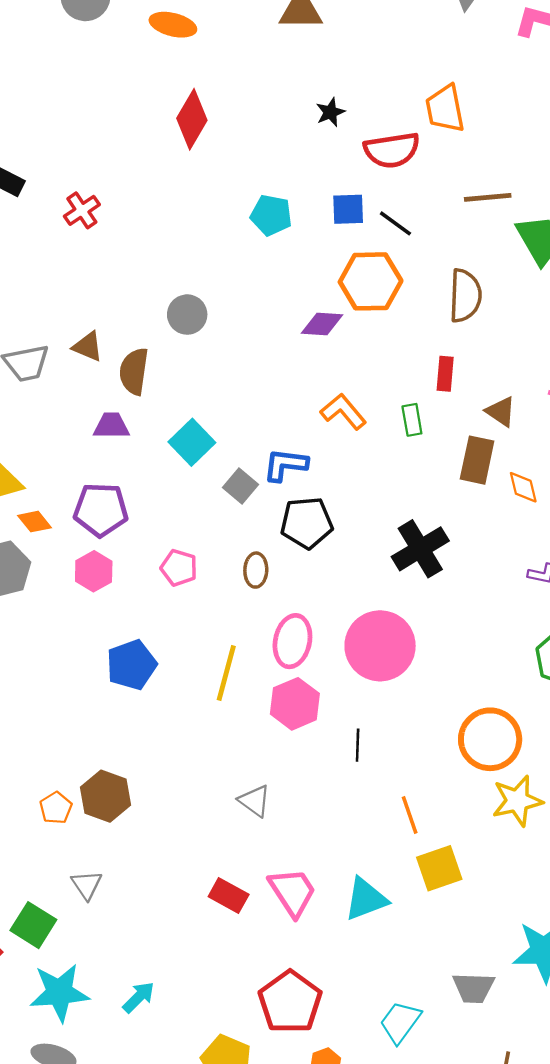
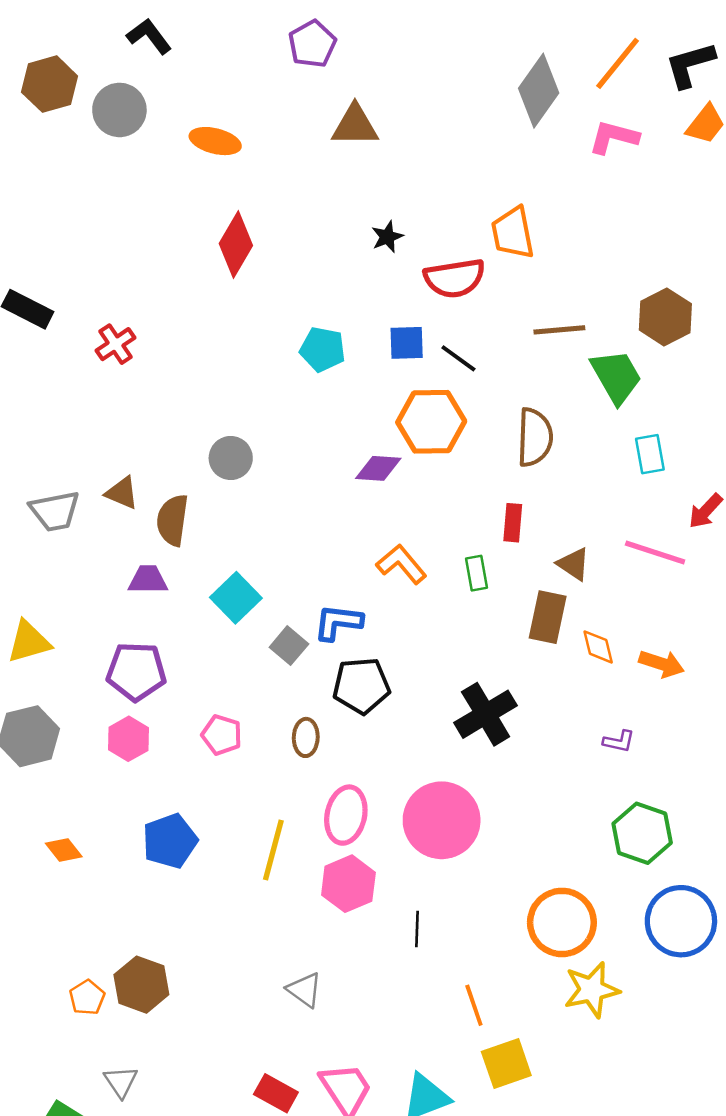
orange diamond: (35, 522) -> (64, 850), moved

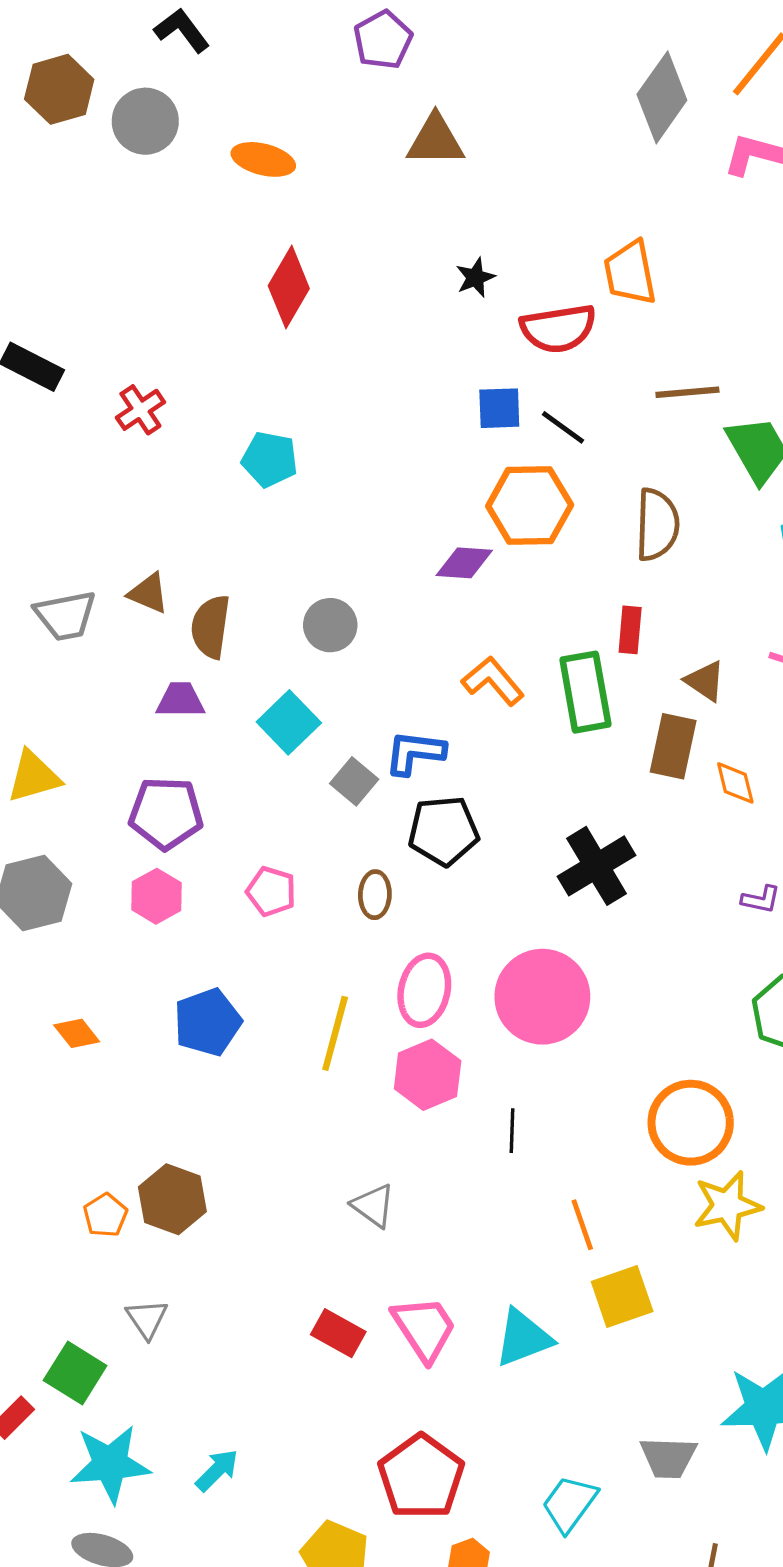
cyan pentagon: (323, 349) -> (270, 459), moved
gray circle: (231, 458) -> (330, 625), moved
green rectangle: (477, 573) -> (585, 692), size x1.8

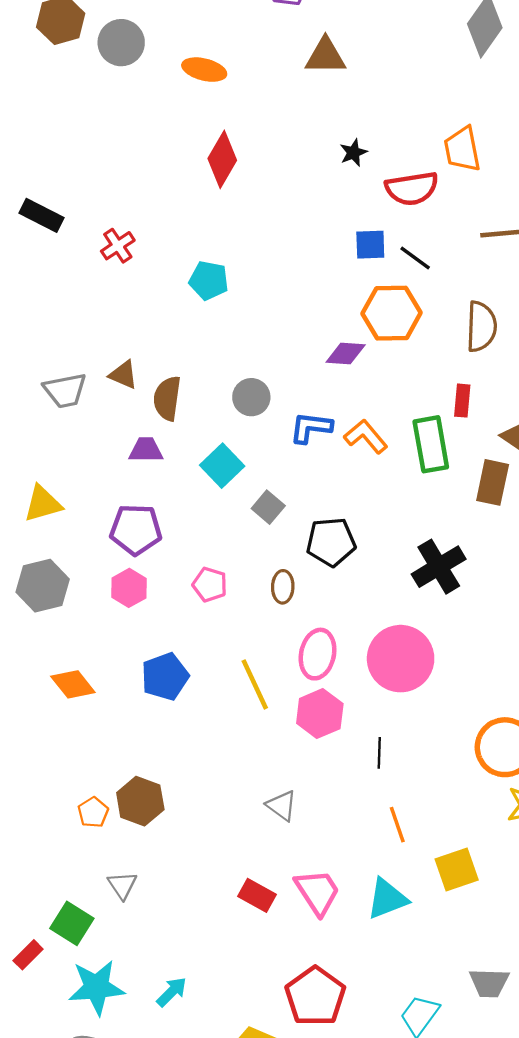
blue L-shape: (415, 753) -> (311, 427), moved
orange diamond: (77, 1033) -> (73, 684), size x1.4
yellow line: (335, 1033) -> (255, 684), turned -40
orange line: (582, 1225) -> (397, 825), moved

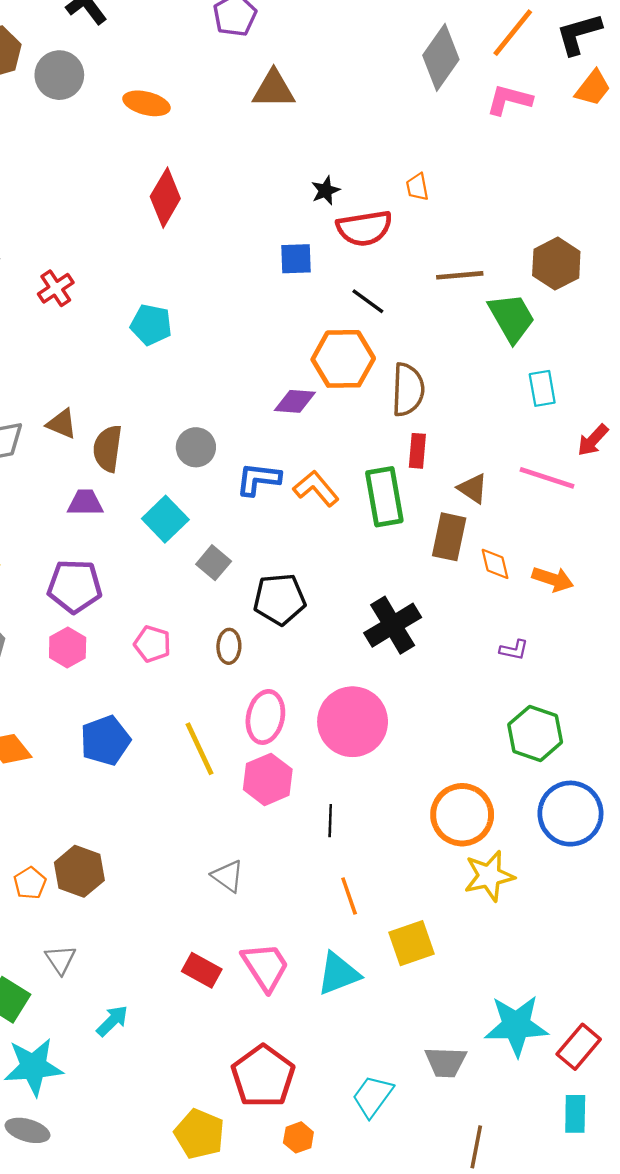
orange trapezoid: (462, 149) -> (417, 187), size x0.6
black star: (353, 153) -> (325, 191), moved
blue square: (370, 245) -> (296, 259), moved
brown semicircle: (481, 326) -> (408, 390), moved
cyan arrow: (172, 992) -> (112, 1021), moved

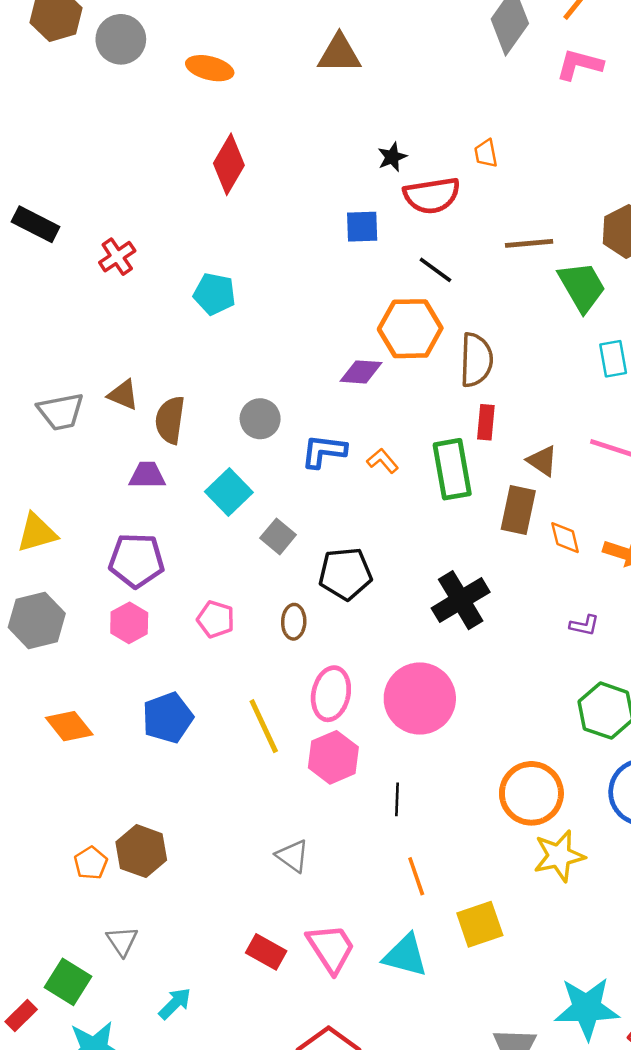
orange L-shape: (316, 488) -> (383, 461), size x0.7
cyan triangle: (338, 974) -> (405, 955), turned 36

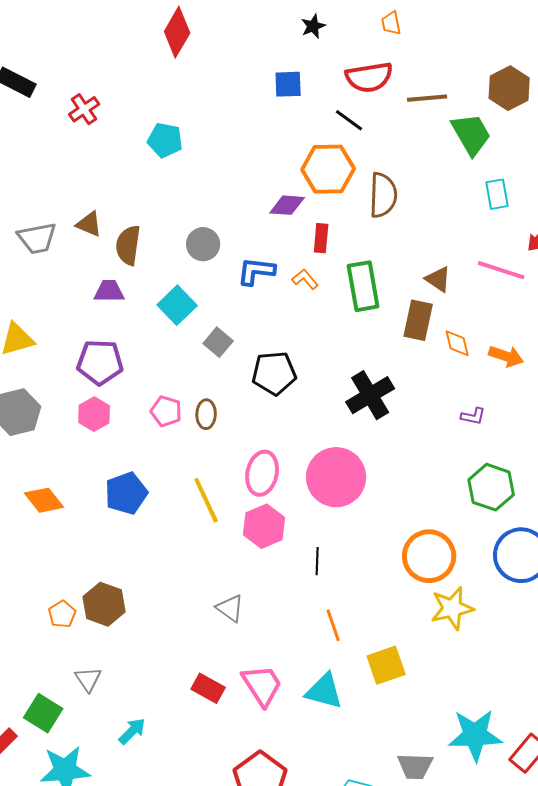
red semicircle: (432, 195) -> (369, 77), moved
red rectangle: (486, 422) -> (321, 238), moved
brown ellipse: (294, 622) -> (206, 414), moved

